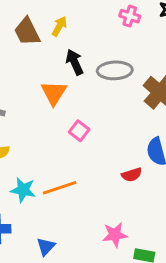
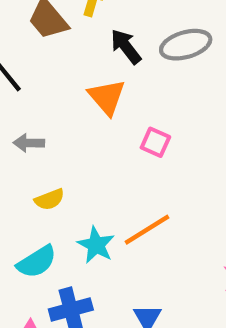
cyan star: (23, 190) -> (96, 245), turned 30

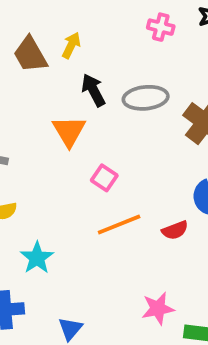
orange line: (147, 230) -> (119, 224), moved

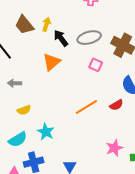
yellow arrow: (71, 45) -> (46, 24), moved
orange triangle: (69, 131) -> (52, 62), turned 30
pink square: (104, 178) -> (96, 65), moved

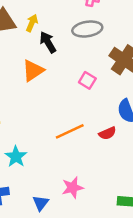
gray ellipse: (89, 38) -> (87, 29), moved
pink star: (114, 148) -> (73, 188), moved

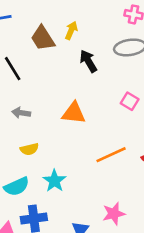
yellow arrow: (32, 23) -> (71, 30), moved
orange triangle: (33, 71) -> (74, 113), moved, turned 40

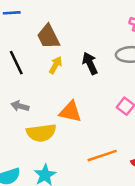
yellow arrow: (71, 30) -> (56, 65), moved
yellow semicircle: (29, 149) -> (41, 133), moved, size x1.6

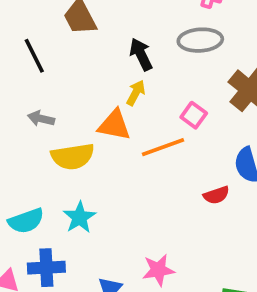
yellow arrow: (56, 65) -> (136, 93), moved
orange line: (102, 156) -> (163, 147), moved

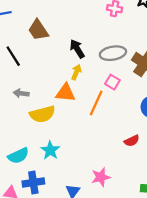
gray ellipse: (200, 40) -> (113, 53), moved
orange line: (163, 147) -> (96, 103), turned -40
red semicircle: (216, 195) -> (132, 141), moved

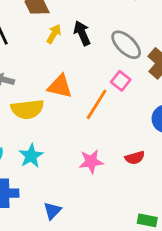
gray ellipse: (113, 53) -> (126, 45), turned 45
yellow arrow: (76, 72) -> (54, 34), moved
pink star: (101, 177) -> (91, 162), moved

